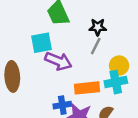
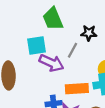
gray line: (96, 46) -> (72, 50), moved

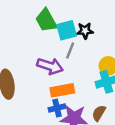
cyan square: (36, 45) -> (67, 30), moved
orange rectangle: (77, 89) -> (62, 90), moved

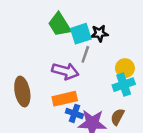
orange rectangle: (62, 90) -> (65, 99), moved
blue cross: (57, 108) -> (74, 113), turned 35

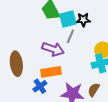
blue cross: (74, 113) -> (40, 86), moved, turned 32

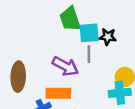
gray line: (70, 36) -> (89, 54), turned -32

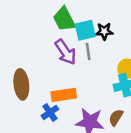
purple arrow: (65, 66) -> (66, 52), moved, turned 36

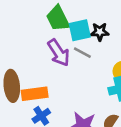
gray line: (88, 51) -> (82, 53), turned -54
orange rectangle: (64, 95) -> (35, 94), moved

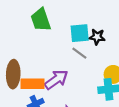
green trapezoid: (58, 18) -> (41, 20), moved
purple arrow: (59, 53) -> (56, 80), moved, turned -100

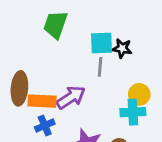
green trapezoid: (41, 20) -> (55, 25), turned 35
gray line: (79, 53) -> (100, 67), turned 56

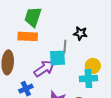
cyan square: (102, 43) -> (58, 58), moved
orange rectangle: (42, 101) -> (28, 36), moved

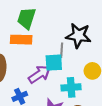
black star: (80, 33) -> (78, 36), size x1.6
cyan cross: (88, 79) -> (71, 87), moved

